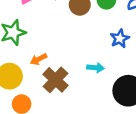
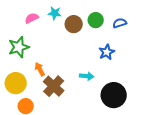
orange arrow: (39, 59) -> (40, 69), turned 88

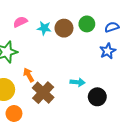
cyan star: (55, 13) -> (44, 28), moved
blue star: (107, 52) -> (108, 51), moved
black circle: (114, 95) -> (97, 97), moved, size x0.7

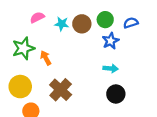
blue star: (108, 51) -> (111, 41), moved
orange arrow: (29, 75) -> (46, 58), moved
cyan arrow: (77, 82) -> (111, 68), moved

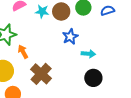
blue star: (111, 41) -> (70, 37), moved
orange arrow: (46, 58) -> (23, 52), moved

